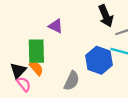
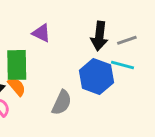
black arrow: (106, 16) -> (99, 36), moved, turned 30

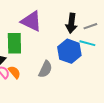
purple triangle: (41, 33) -> (31, 21), size x1.6
orange semicircle: (17, 87) -> (14, 72), moved

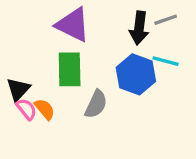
gray line: (90, 26) -> (166, 20), moved
green rectangle: (14, 43) -> (70, 69), moved

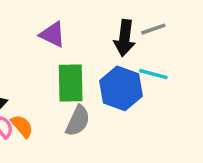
purple triangle: (73, 25) -> (53, 34), size x0.7
green rectangle: (70, 69) -> (71, 83), moved

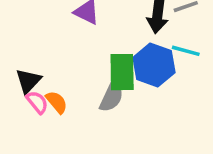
green rectangle: (71, 83) -> (122, 72), moved

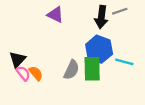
cyan line: (186, 51) -> (124, 62), moved
green rectangle: (122, 72) -> (92, 69), moved

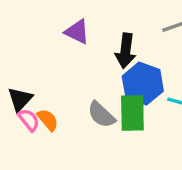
black arrow: (101, 17) -> (126, 51), moved
gray semicircle: (71, 70) -> (101, 115), turned 108

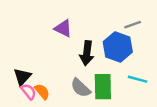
black arrow: (126, 51) -> (87, 53), moved
blue hexagon: (143, 84) -> (118, 47), moved

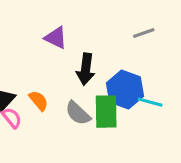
blue hexagon: (118, 47) -> (125, 90), moved
orange semicircle: (42, 92) -> (39, 101), moved

